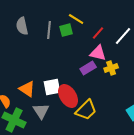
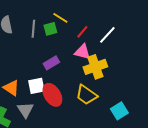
purple rectangle: (88, 68) -> (51, 63), moved
yellow cross: (111, 68) -> (95, 67), size x1.6
yellow trapezoid: (86, 110) -> (86, 95), moved, turned 80

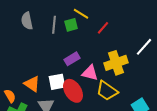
white line: (107, 35) -> (144, 47), moved
pink triangle: (82, 52) -> (90, 73), moved

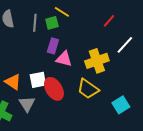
red line: (103, 28) -> (109, 21), moved
purple rectangle: (72, 59) -> (53, 46), moved, turned -42
pink triangle: (90, 73) -> (64, 59), moved

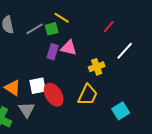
gray line: (35, 23) -> (35, 29), turned 54
pink triangle: (64, 59) -> (69, 48), moved
yellow cross: (97, 61) -> (97, 67), size x0.7
yellow trapezoid: (88, 89) -> (88, 95), turned -100

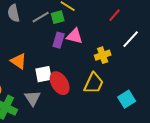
orange triangle: (13, 88) -> (19, 61), moved

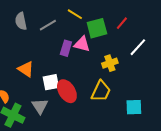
green square: (58, 17) -> (97, 28), moved, size x1.5
cyan square: (127, 99) -> (134, 107), turned 30

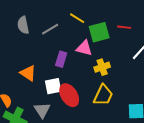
red line: (122, 23) -> (124, 27), turned 56
purple rectangle: (66, 48) -> (61, 59), moved
yellow cross: (110, 63) -> (102, 67), moved

